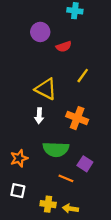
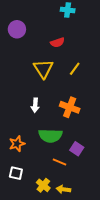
purple circle: (40, 32) -> (17, 29), moved
yellow triangle: (46, 89) -> (43, 69), moved, turned 30
yellow cross: (48, 204) -> (43, 185), turned 32

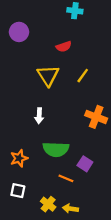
orange cross: (70, 107) -> (96, 117), moved

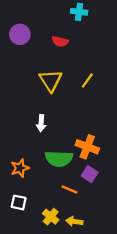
red semicircle: (64, 46) -> (60, 41), moved, turned 32
orange cross: (96, 117) -> (87, 147), moved

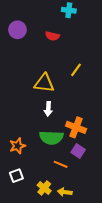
yellow triangle: (51, 81) -> (44, 83), moved, turned -50
white arrow: (41, 123) -> (48, 109), moved
white square: (19, 202) -> (16, 176), turned -32

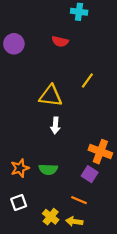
purple circle: (17, 30) -> (14, 44), moved
orange cross: (76, 127) -> (100, 152), moved
green semicircle: (51, 138) -> (48, 169), moved, size x0.7
orange line: (61, 164) -> (79, 200), moved

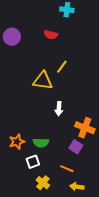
yellow line: (87, 80) -> (62, 67), moved
white arrow: (55, 126) -> (59, 109), moved
white square: (19, 202) -> (33, 162), moved
yellow arrow: (74, 221) -> (77, 187), moved

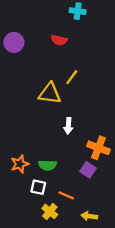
white square: (33, 162) -> (38, 187), turned 32
orange line: (67, 169) -> (66, 195), moved

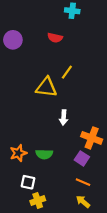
white square: (38, 187) -> (28, 182), moved
orange line: (66, 195) -> (83, 182), moved
yellow cross: (50, 211) -> (38, 201), moved, turned 32
yellow arrow: (89, 216) -> (83, 202), turned 32

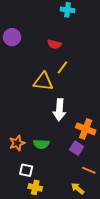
red semicircle: (55, 38) -> (54, 44), moved
white arrow: (64, 117) -> (59, 110), size x1.5
orange line: (83, 182) -> (89, 170), moved
yellow cross: (38, 201) -> (35, 187), turned 32

